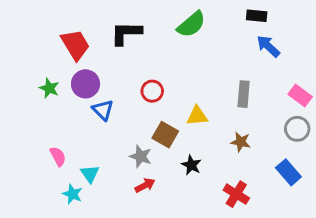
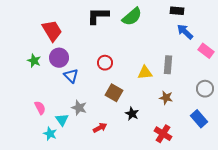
black L-shape: (126, 33) -> (98, 16), moved
pink rectangle: (300, 95) -> (206, 51), moved
yellow triangle: (197, 116) -> (145, 73), moved
gray star: (141, 156) -> (79, 108), moved

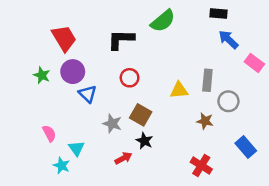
black L-shape: (98, 16) -> (121, 39), moved
gray circle: (205, 89) -> (228, 101), moved
gray star: (79, 108) -> (112, 124), moved
black star: (132, 114) -> (144, 141), moved

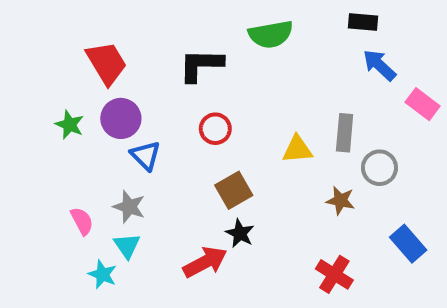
green semicircle: (163, 21) -> (271, 34), turned 30
brown square: (141, 115) -> (234, 190), turned 30
gray star: (112, 124) -> (129, 207), moved
red arrow: (123, 158) -> (205, 262), size x1.5

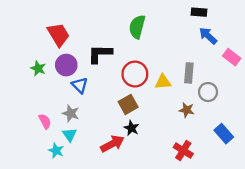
green semicircle: (271, 34) -> (137, 27), moved, turned 115
black L-shape: (201, 65) -> (100, 54), moved
red circle: (215, 129) -> (135, 74), moved, size x1.5

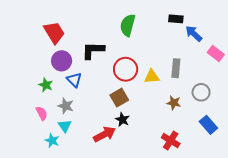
black rectangle: (199, 12) -> (176, 19), moved
green star: (38, 68) -> (46, 85), moved
gray circle: (208, 92) -> (201, 92), moved

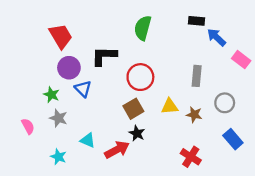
yellow triangle: (152, 77) -> (170, 106), moved
gray star: (66, 106) -> (58, 118), moved
pink semicircle: (42, 113) -> (28, 126), moved
cyan triangle: (65, 126) -> (88, 140), moved, turned -32

